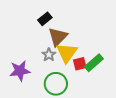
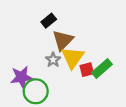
green circle: (56, 84) -> (36, 91), moved

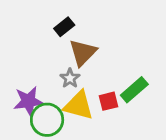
yellow triangle: (73, 58) -> (78, 105), moved, turned -50
red square: (87, 70) -> (109, 101), moved

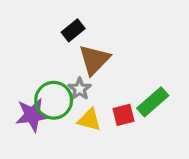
yellow triangle: (78, 105) -> (89, 120), size x0.7
green circle: (47, 120) -> (54, 100), moved

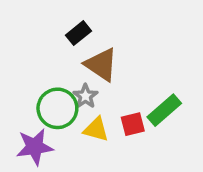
brown triangle: (94, 60) -> (101, 65), turned -40
purple star: (33, 115) -> (35, 147), moved

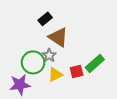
yellow triangle: (96, 129) -> (55, 75), turned -42

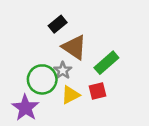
green rectangle: (95, 63) -> (106, 63), moved
purple star: (20, 85) -> (25, 108), turned -30

